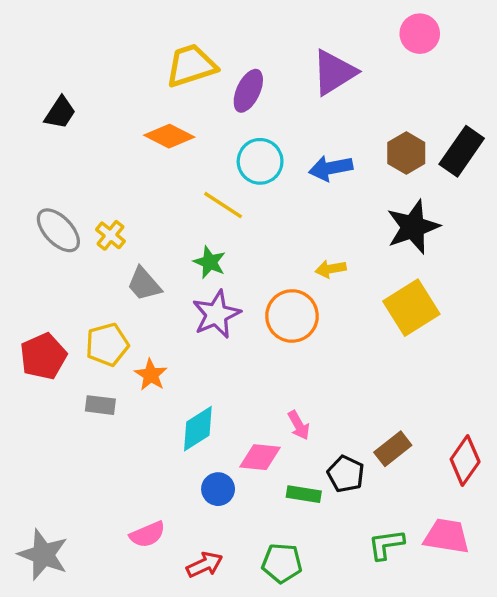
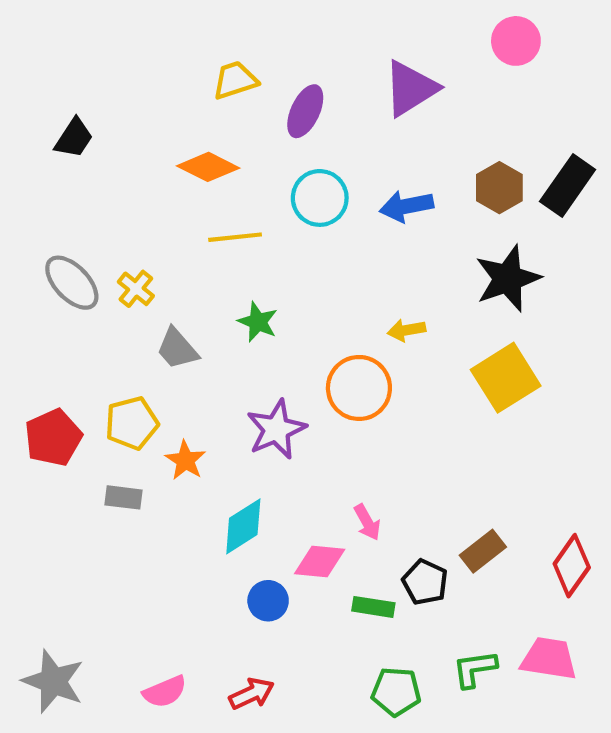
yellow trapezoid: (191, 66) -> (235, 80), size x0.7
yellow line: (223, 205) -> (235, 237), moved, turned -39
purple star: (216, 314) -> (276, 429), moved
pink semicircle: (147, 534) -> (165, 692), moved
green pentagon: (282, 563) -> (396, 692), moved

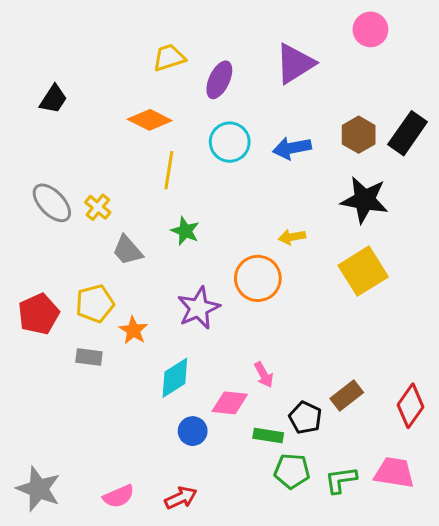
yellow line: (235, 237) -> (169, 170), turned -75
black star: (508, 279) -> (365, 200), turned 30
green pentagon: (396, 692) -> (292, 471), moved

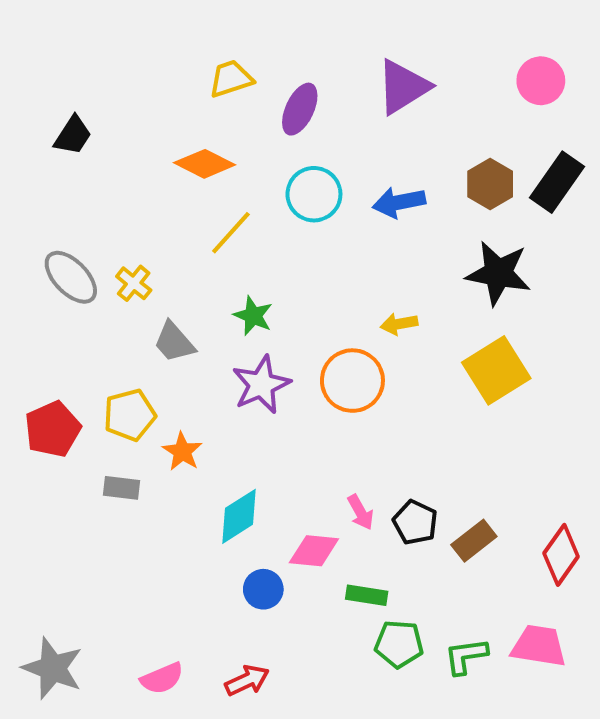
pink circle: (370, 29) -> (541, 81), moved
yellow line: (169, 170) -> (231, 233), turned 33
purple star: (199, 308) -> (261, 385), moved
black pentagon: (305, 418) -> (415, 522), moved

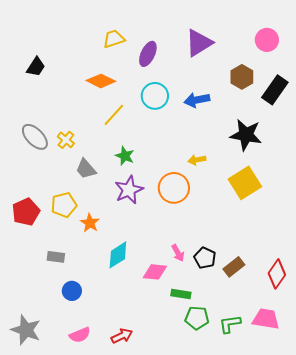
brown hexagon: (490, 184) -> (242, 77), moved
gray rectangle: (121, 488) -> (56, 257), moved
blue circle: (263, 589) -> (72, 291), moved

